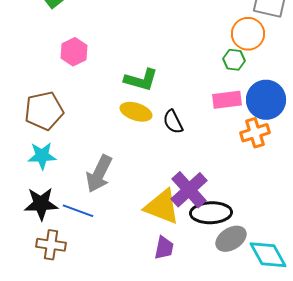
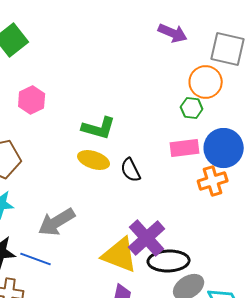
gray arrow: (99, 174) -> (57, 222), turned 33

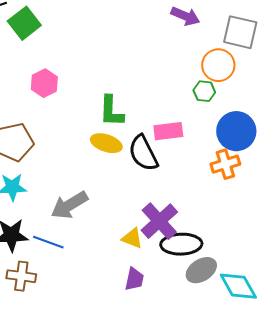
green L-shape: (99, 128) -> (111, 111), turned 76
pink rectangle: (185, 148) -> (168, 131), moved
black semicircle: (131, 170) -> (143, 153), size x1.5
yellow triangle: (120, 255) -> (132, 238), size x0.6

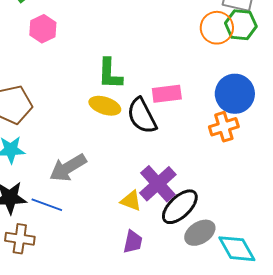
pink hexagon: (44, 83) -> (43, 29), moved
green hexagon: (204, 91) -> (241, 25), moved, size x1.4
black ellipse: (181, 244) -> (180, 207), turned -42

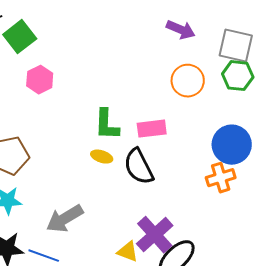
orange circle: (217, 28) -> (188, 81), moved
pink rectangle: (167, 94) -> (152, 129), moved
yellow ellipse: (105, 106) -> (102, 157), size x0.7

